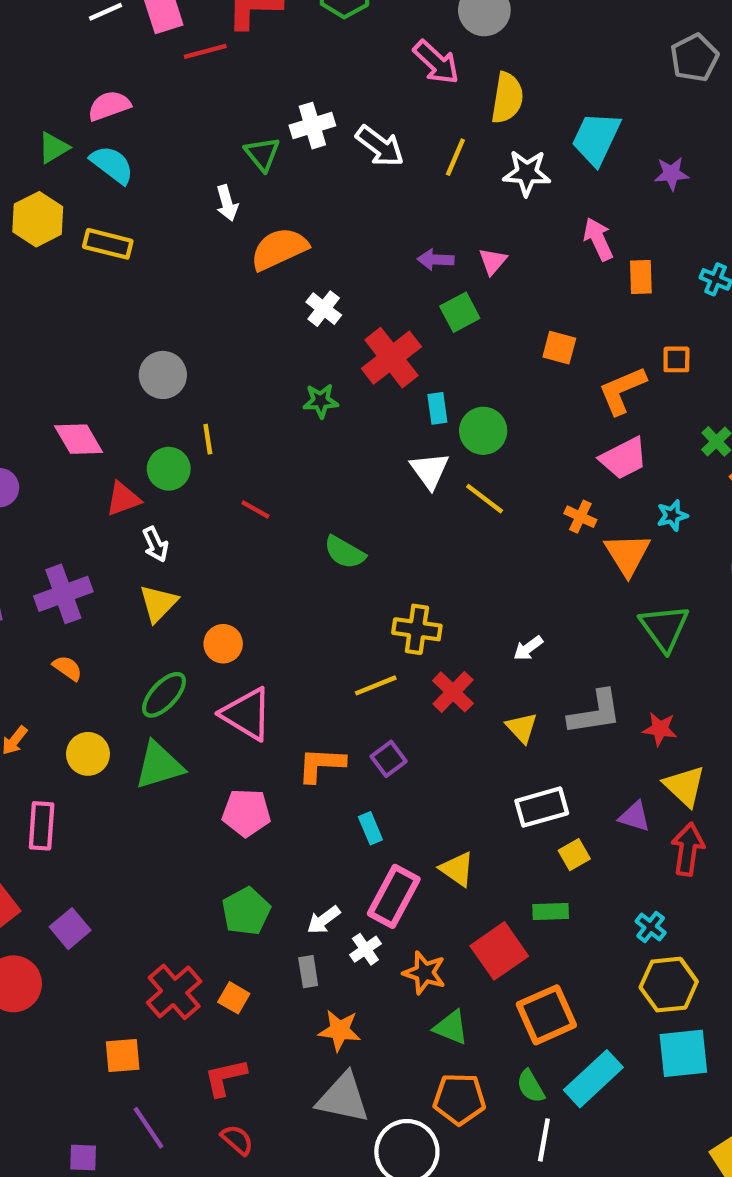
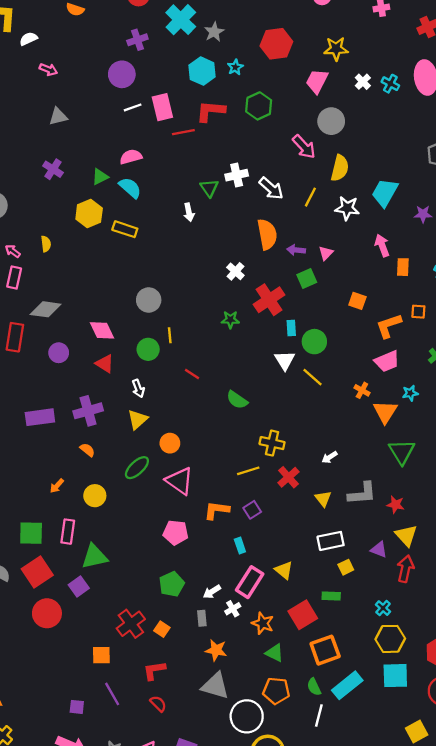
orange semicircle: (279, 249) -> (267, 234), moved, turned 100
red triangle: (123, 499) -> (105, 364), moved, turned 48
green triangle: (159, 765) -> (94, 556), moved

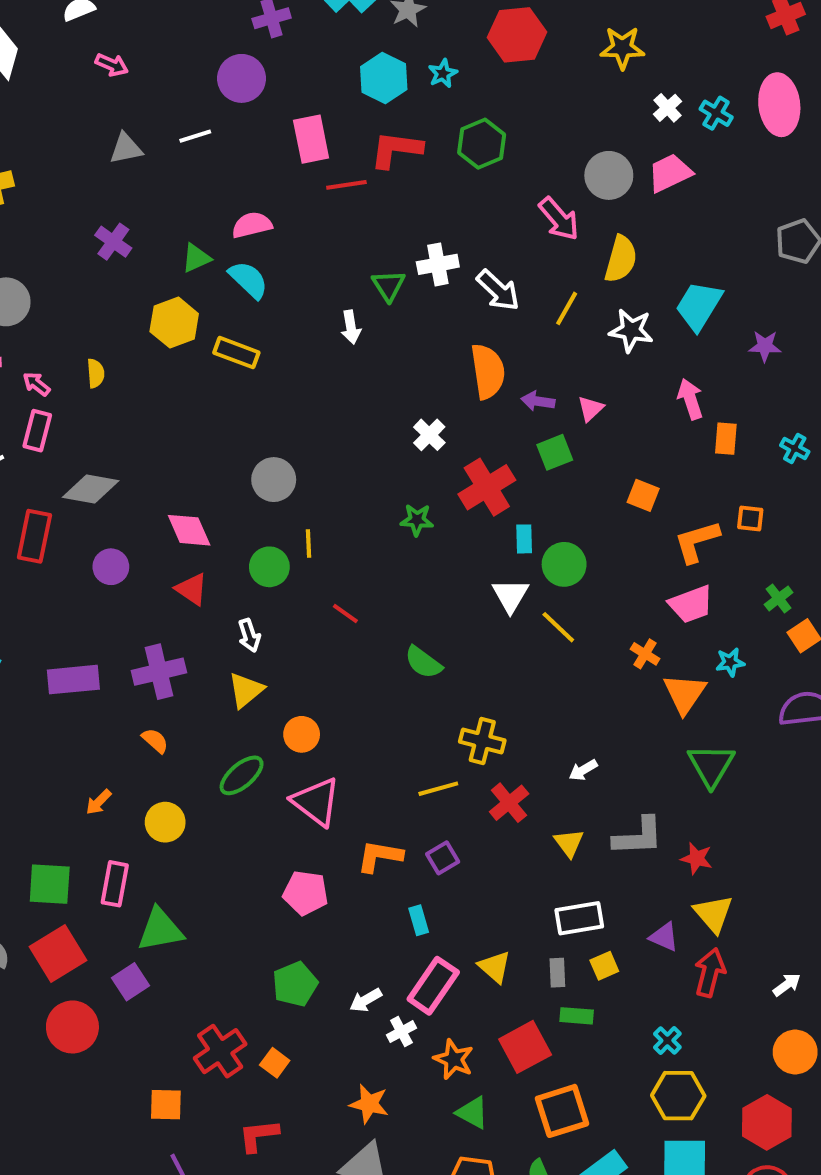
pink trapezoid: (317, 81) -> (670, 173), moved, turned 35
white line: (133, 107) -> (195, 136), moved
gray rectangle: (202, 618) -> (557, 973), moved

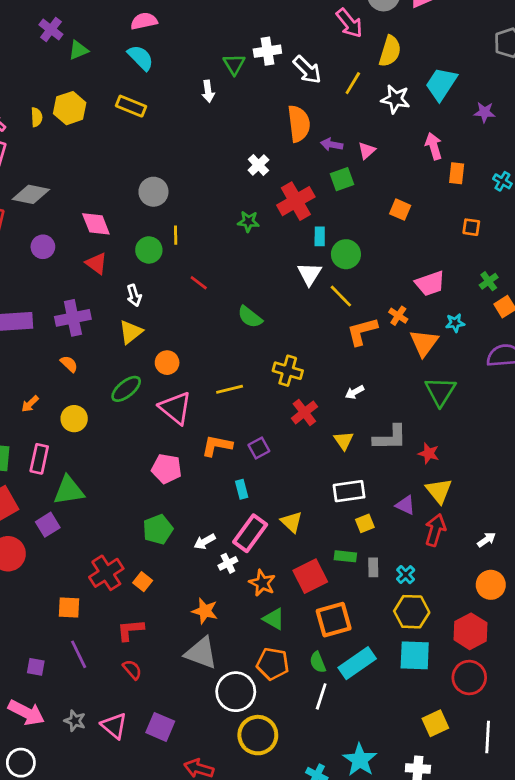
green triangle: (196, 258) -> (78, 50), moved
yellow hexagon: (174, 323) -> (70, 108), moved
orange L-shape: (697, 541) -> (362, 331), moved
yellow line: (438, 789) -> (230, 389), moved
gray rectangle: (557, 973) -> (373, 567), moved

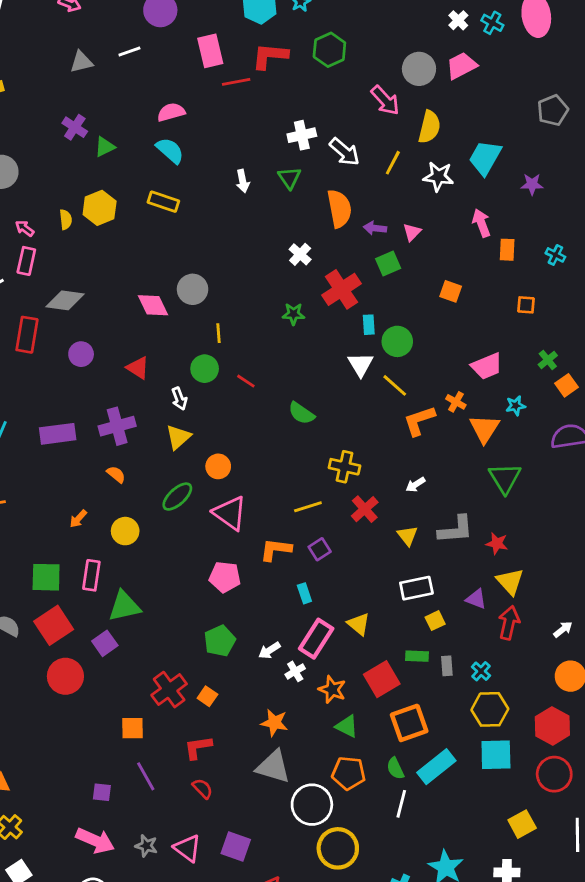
green triangle: (234, 64) -> (289, 178), moved
pink diamond: (96, 224) -> (153, 305), moved
green circle: (149, 250) -> (205, 369), moved
yellow line: (230, 389) -> (308, 507), moved

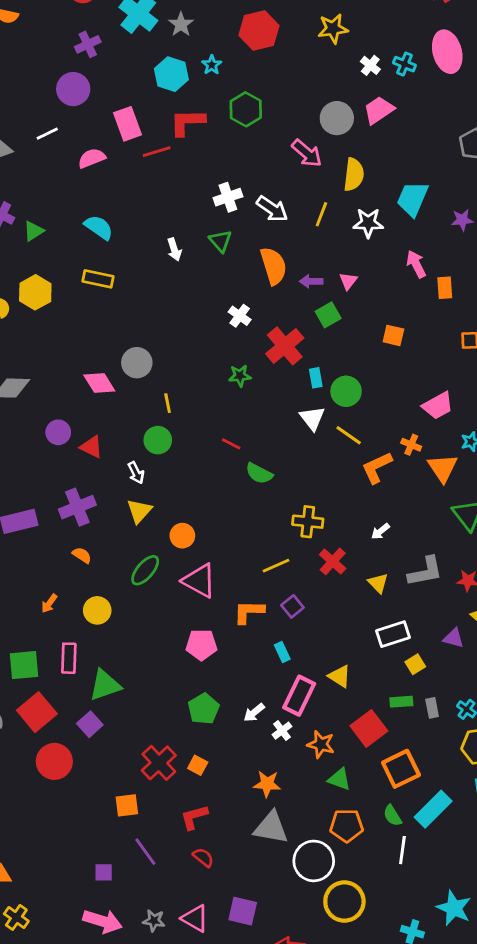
pink semicircle: (171, 112) -> (92, 158), moved
purple circle: (81, 354) -> (58, 432), moved
red line: (246, 381) -> (231, 444), moved

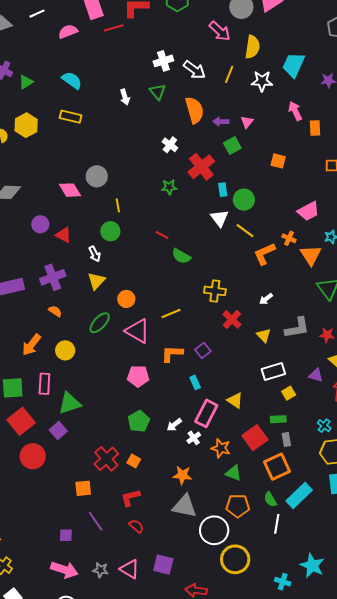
yellow line: (276, 566) -> (171, 314), moved
orange arrow: (49, 603) -> (31, 345), size x1.6
gray rectangle: (432, 708) -> (286, 440), moved

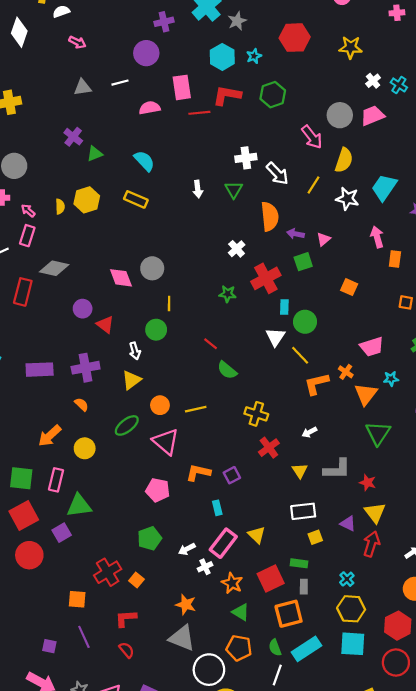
yellow line: (171, 314) -> (196, 409), moved

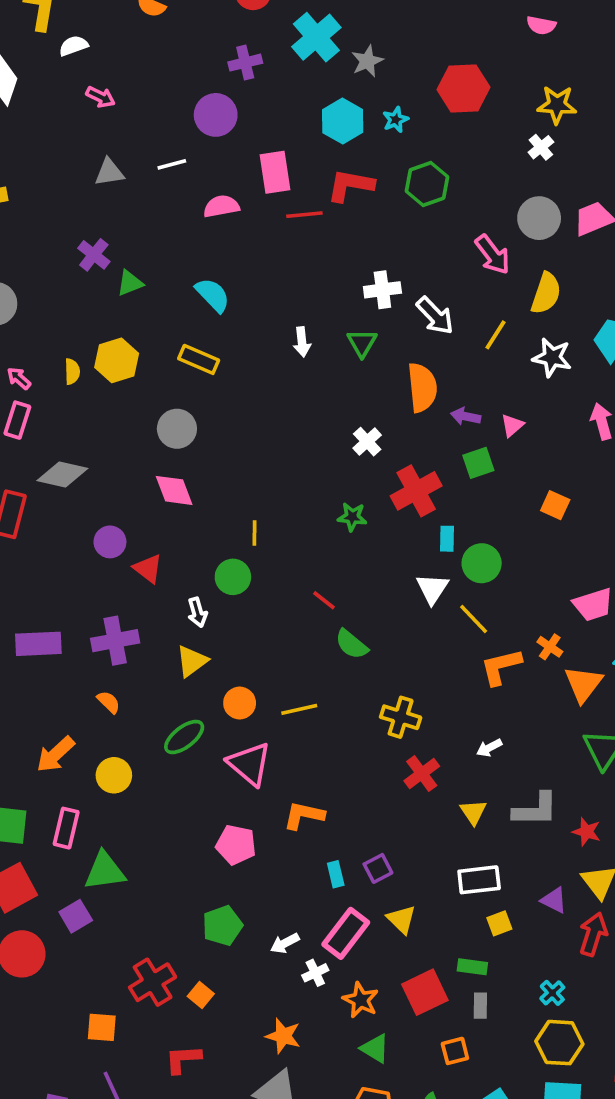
white cross: (373, 81) -> (541, 147), moved
gray circle: (152, 268) -> (177, 429), moved
purple square: (232, 475) -> (378, 868), moved
orange square: (289, 614) -> (455, 1051), size x0.6

